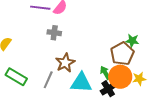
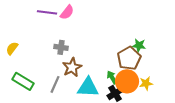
gray cross: (54, 33) -> (61, 47), moved

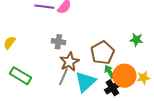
brown pentagon: (129, 58) -> (102, 53), moved
gray line: (55, 84) -> (63, 77), moved
cyan triangle: (88, 87) -> (85, 82), turned -45

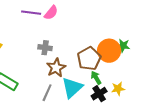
orange circle: (124, 76) -> (109, 51), moved
gray line: (63, 77) -> (47, 93), moved
yellow star: (143, 78) -> (118, 89), moved

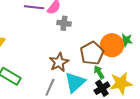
gray cross: (45, 48) -> (64, 23), moved
yellow star: (118, 89) -> (121, 83), size x1.6

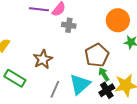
orange circle: (112, 45) -> (118, 20), moved
brown star: (59, 62) -> (43, 59), moved

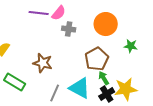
orange circle: (118, 20) -> (106, 24), moved
brown star: (43, 59) -> (43, 63), turned -30
cyan triangle: (80, 84) -> (80, 88), turned -50

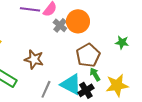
orange circle: (106, 24) -> (78, 21), moved
gray cross: (69, 29) -> (60, 25), turned 32
black cross: (107, 94) -> (86, 90), moved

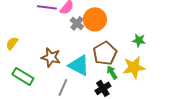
cyan triangle: (71, 84) -> (79, 65), moved
yellow star: (117, 85) -> (134, 67), moved

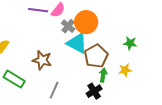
cyan triangle: (79, 65) -> (77, 43), moved
yellow star: (134, 67) -> (125, 70), size x0.6
green arrow: (112, 72) -> (103, 75), turned 40

